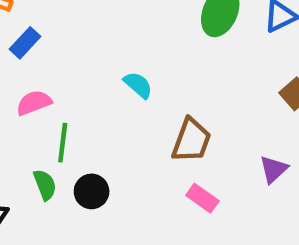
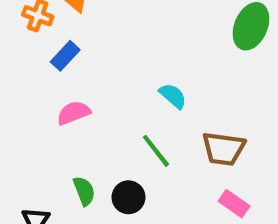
brown trapezoid: (191, 140) -> (224, 149), turned 78
green line: (63, 143) -> (156, 151), moved, turned -45

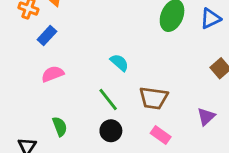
black circle: (129, 197) -> (111, 131), moved

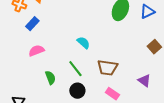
purple triangle: (206, 117) -> (144, 81), turned -40
green semicircle: (60, 127) -> (50, 78), moved

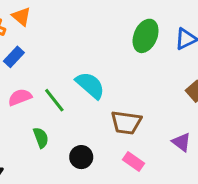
cyan semicircle: (83, 43) -> (90, 85), size x1.5
green line: (75, 69) -> (54, 100), moved

